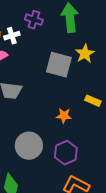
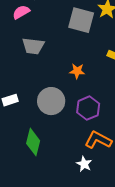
orange star: (64, 116) -> (77, 71), moved

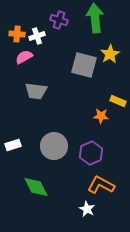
orange star: (77, 71) -> (101, 116), moved
green diamond: (33, 142) -> (36, 187), turned -40

